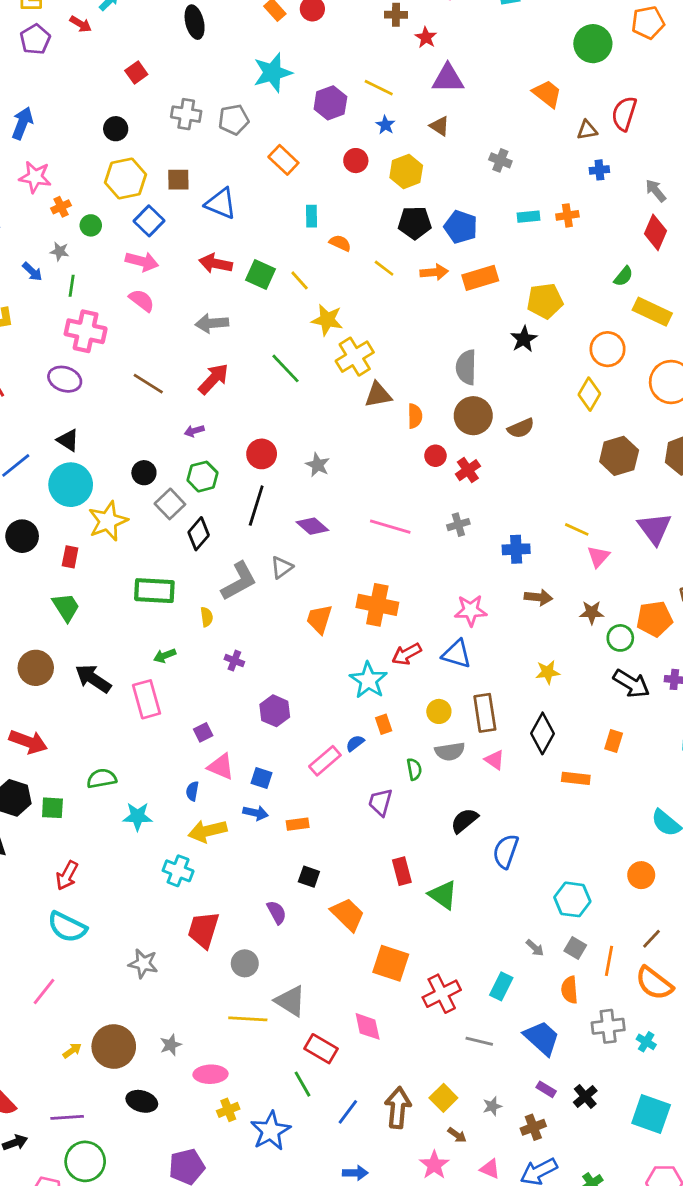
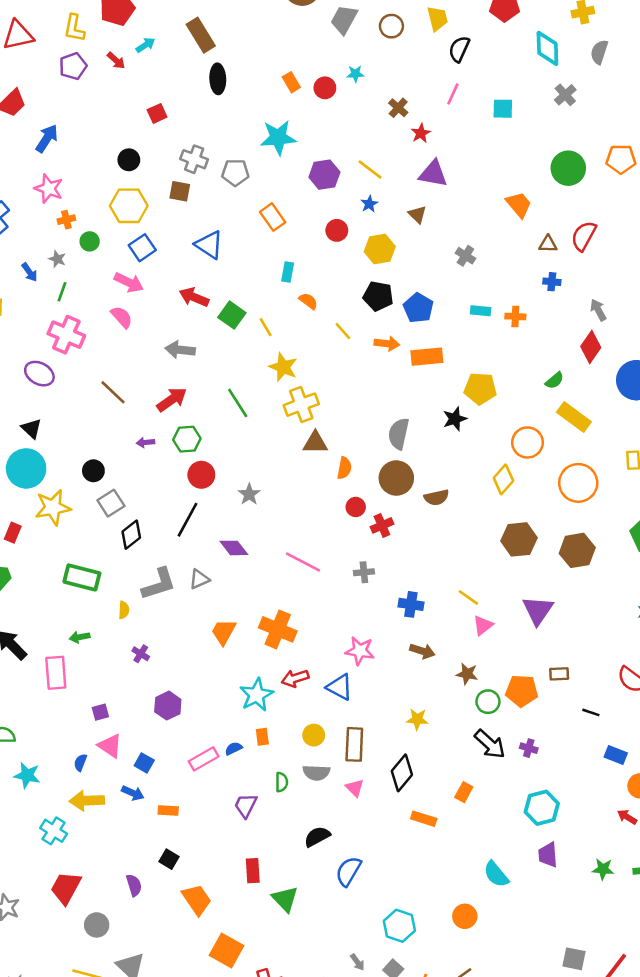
brown cross: (396, 15) -> (398, 108), turned 30
brown square: (178, 180) -> (180, 191), moved
green hexagon: (202, 477) -> (187, 439), moved

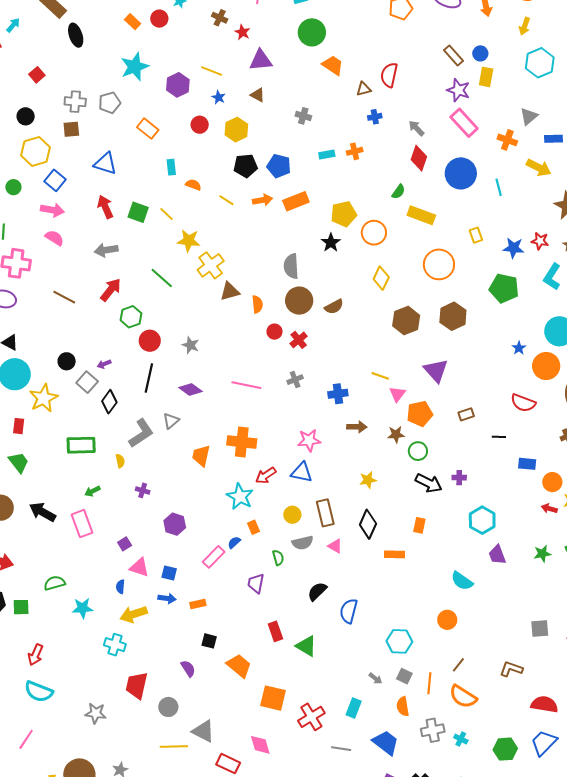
green circle: (568, 168) -> (312, 32), moved
red arrow: (194, 297) -> (105, 207), turned 60
purple arrow: (145, 442) -> (104, 364), moved
orange circle: (527, 442) -> (374, 233), moved
orange pentagon: (522, 691) -> (420, 414), moved

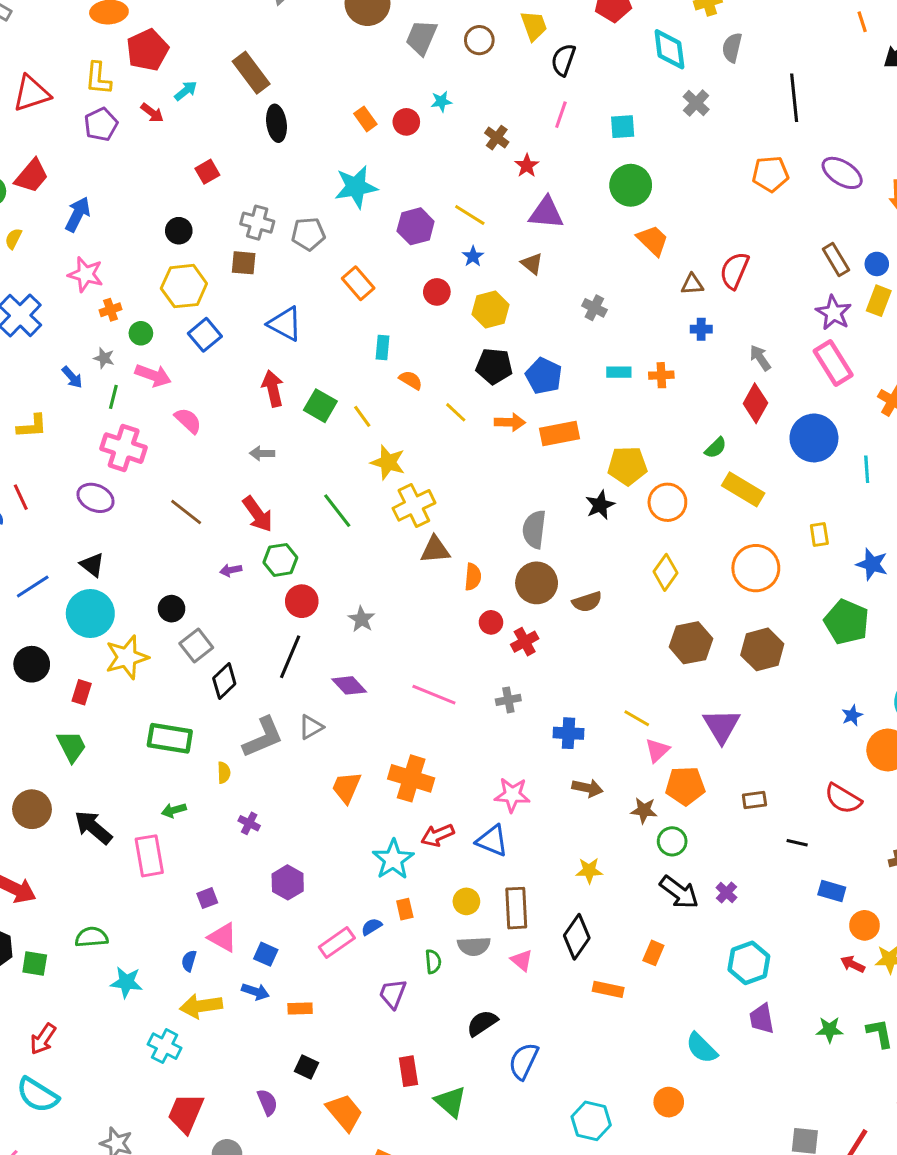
pink arrow: (52, 210) -> (153, 375), moved
gray arrow: (106, 250) -> (262, 453), size x0.7
red arrow: (111, 290) -> (258, 514), turned 95
purple arrow: (104, 364) -> (231, 570), moved
purple cross: (459, 478) -> (726, 893), turned 32

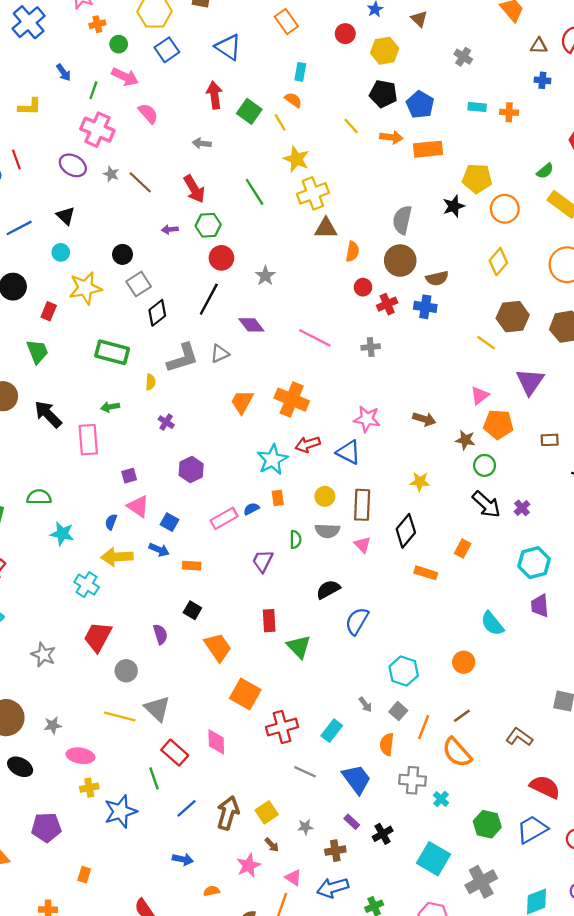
gray star: (104, 358) -> (111, 174), moved
orange semicircle: (411, 380) -> (293, 100), moved
cyan circle: (90, 613) -> (61, 252), size x0.5
yellow line: (637, 718) -> (486, 343), moved
blue cross: (568, 733) -> (425, 307), moved

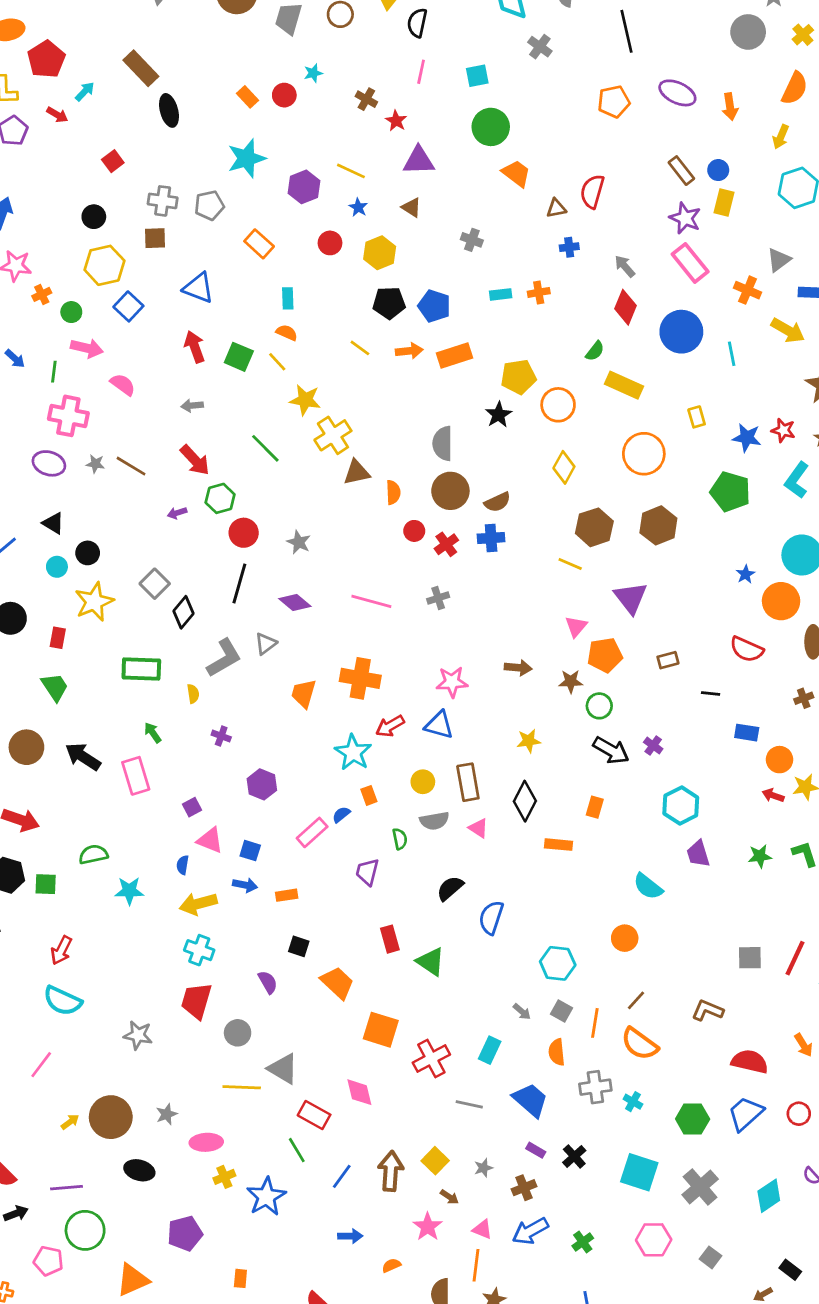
black circle: (122, 254) -> (88, 553), moved
green arrow: (110, 407) -> (153, 733), turned 78
cyan cross: (87, 585) -> (199, 950), moved

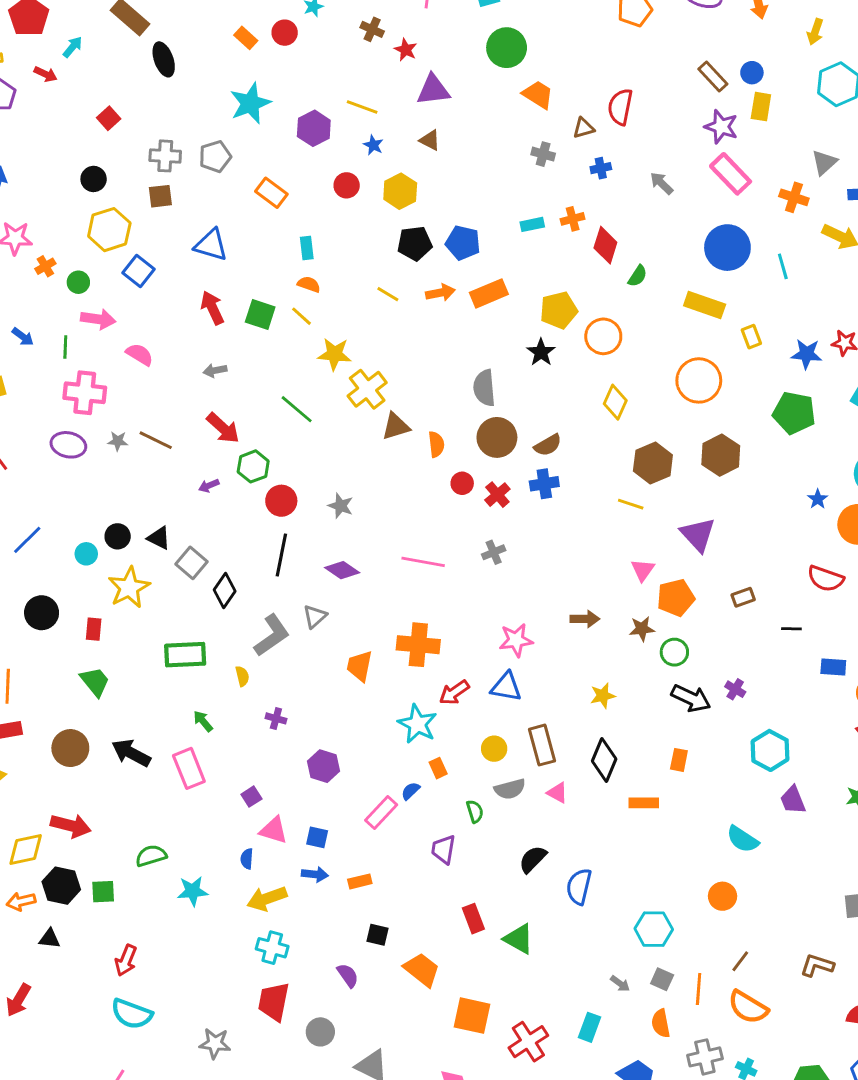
gray cross: (472, 240) -> (543, 154), moved
red diamond: (625, 307) -> (605, 245), moved
yellow rectangle: (624, 385) -> (705, 305), moved
black triangle: (53, 523) -> (159, 538), moved

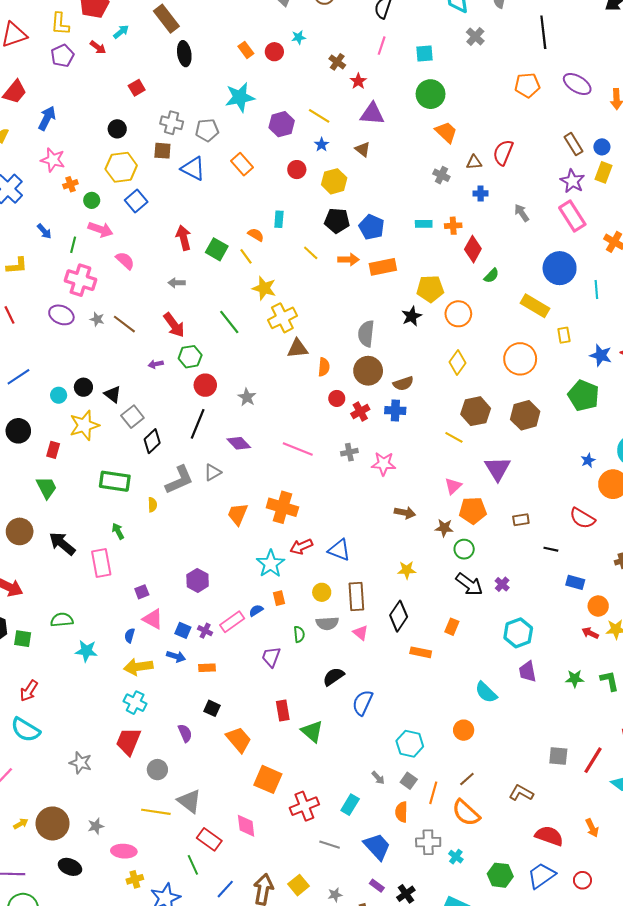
blue triangle: (211, 245) -> (193, 168), moved
cyan rectangle: (307, 248) -> (279, 219), moved
pink star: (516, 640) -> (384, 464), moved
purple cross: (276, 718) -> (205, 631), moved

